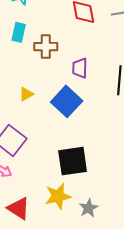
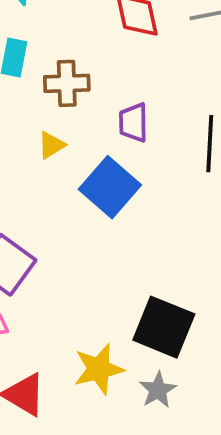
yellow triangle: (26, 94) -> (51, 145), moved
black square: (73, 161) -> (164, 327), moved, turned 32

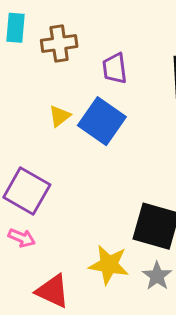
yellow triangle: (51, 145) -> (60, 116), moved
yellow star: (99, 369) -> (109, 265), turned 30

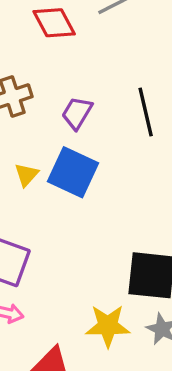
purple trapezoid: (115, 68) -> (77, 113), turned 48

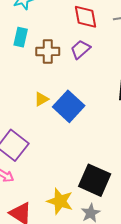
purple trapezoid: (77, 113) -> (80, 49), moved

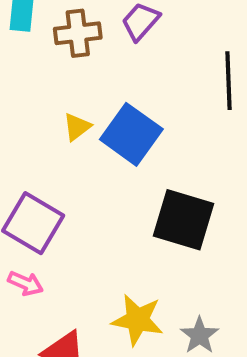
black square: (95, 180) -> (183, 220), moved

